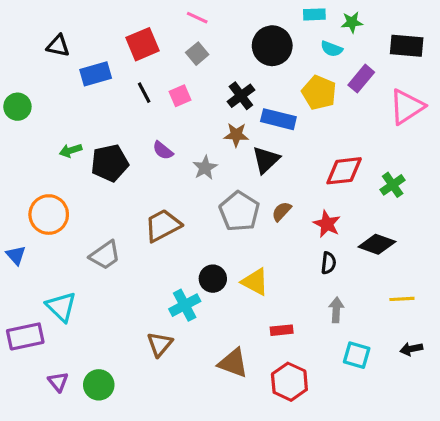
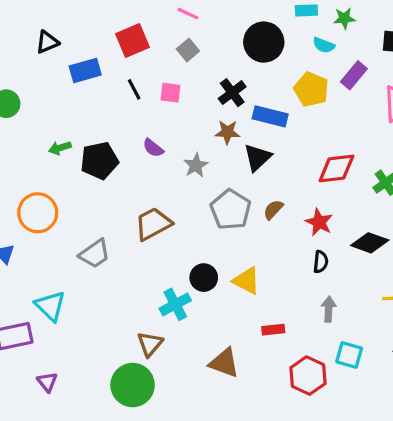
black triangle: (58, 46) -> (47, 42), turned -35
pink square: (180, 96) -> (171, 93), turned 30
red hexagon: (289, 382) -> (308, 376), moved
green circle: (99, 385) -> (133, 385), moved, size x1.4

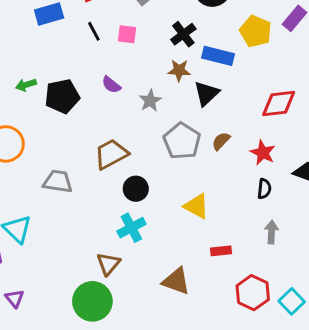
gray trapezoid: (95, 254) -> (58, 181), turned -136
black circle: (204, 278) -> (136, 189), moved
cyan square: (349, 355) -> (292, 301), moved, turned 30

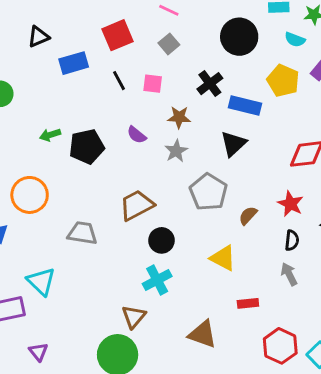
brown star: (179, 70) -> (179, 117), moved
brown semicircle: (221, 141) -> (248, 215), moved
gray arrow: (271, 232) -> (289, 274), moved, turned -30

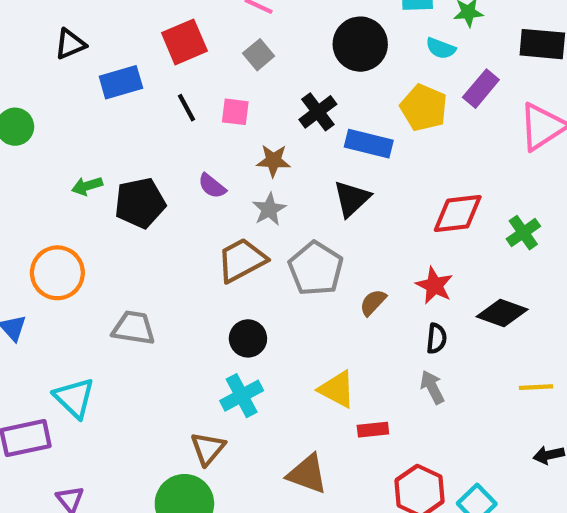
brown trapezoid: (137, 205) -> (242, 260), moved
yellow triangle: (223, 258) -> (337, 389), moved

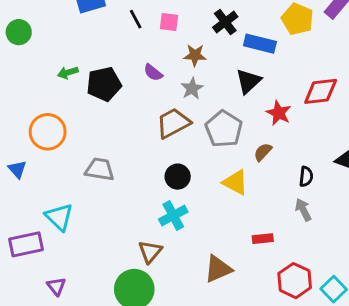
red star: (434, 286) -> (279, 113), moved
yellow triangle: (337, 389) -> (235, 182), moved
brown triangle: (307, 474) -> (218, 269), turned -44

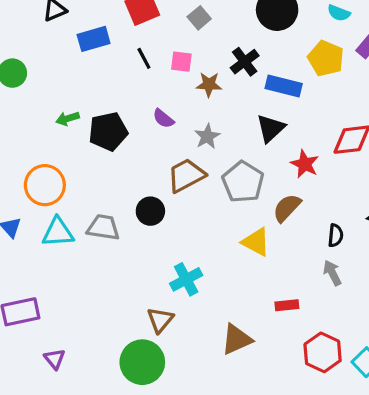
brown star: (195, 55) -> (209, 84), moved
brown semicircle: (263, 152) -> (287, 208), size x1.4
black circle: (178, 177) -> (150, 211), moved
cyan triangle: (59, 217) -> (58, 232), moved, turned -48

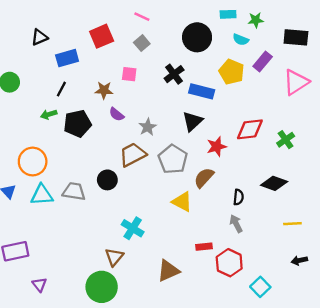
black line: (144, 58) -> (61, 89), moved, turned 56
brown star: (209, 84) -> (104, 90), moved
red star: (305, 164) -> (217, 147), turned 30
cyan cross: (186, 279) -> (133, 228), turned -30
red hexagon: (323, 352) -> (229, 263), moved

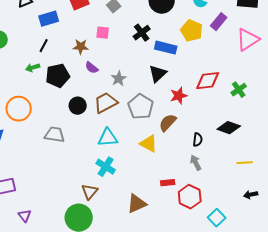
black circle: (107, 180) -> (78, 106), moved
cyan triangle: (42, 195) -> (108, 138), moved

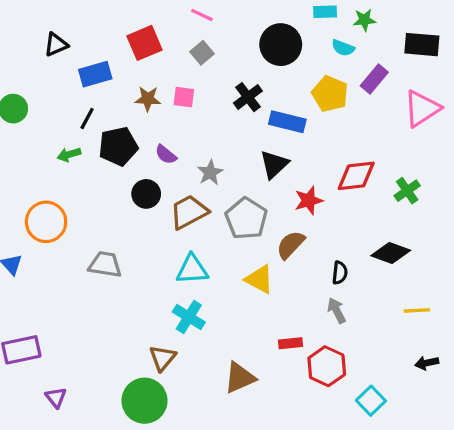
brown star: (81, 47) -> (148, 99), moved
black pentagon: (58, 76) -> (118, 146), moved
black circle: (78, 106) -> (146, 194), moved

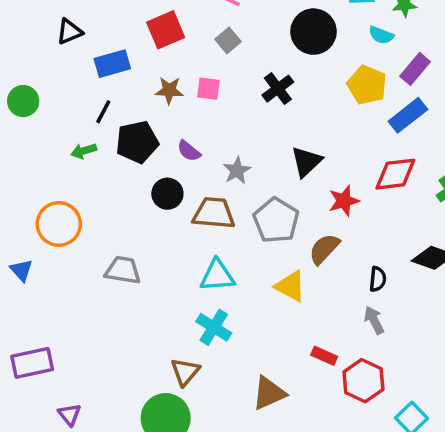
blue rectangle: (287, 122) -> (408, 115), moved, turned -52
brown trapezoid: (189, 212) -> (214, 213), turned 33
red rectangle: (291, 343) -> (324, 356), turned 30

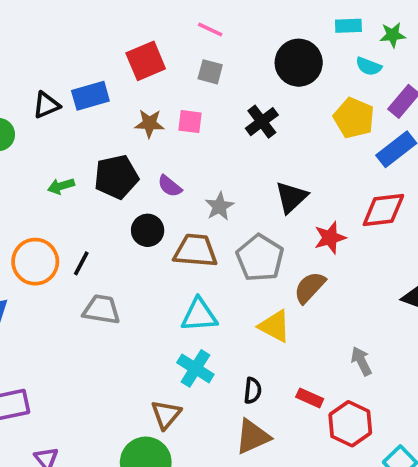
black triangle: (69, 32) -> (46, 105), moved
gray square: (228, 40) -> (210, 72), turned -35
black line: (103, 112) -> (81, 263), moved
black semicircle: (378, 279) -> (253, 391), moved

